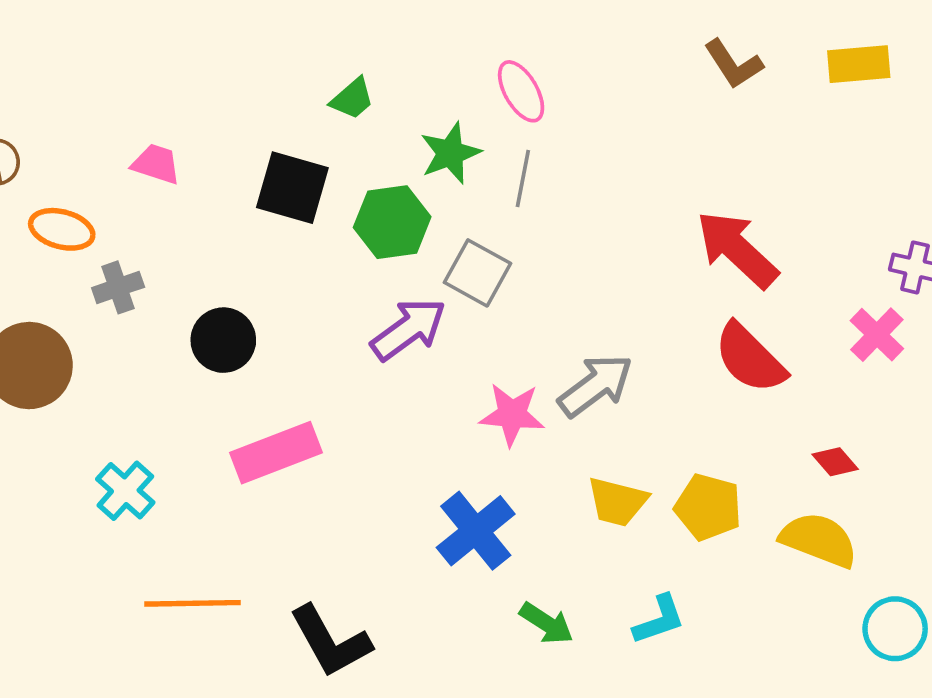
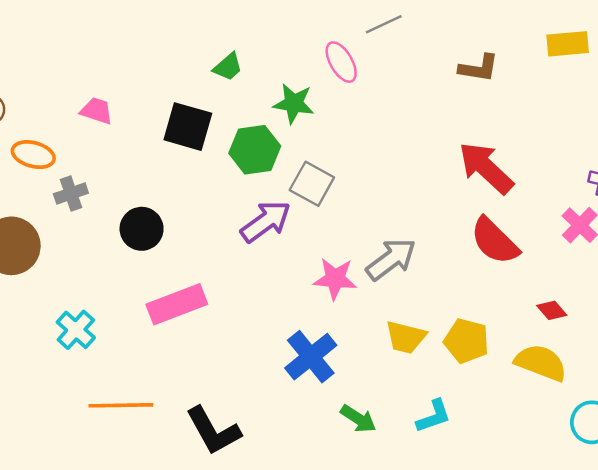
brown L-shape: (733, 64) -> (479, 68), moved, turned -48
green star: (450, 153) -> (294, 103), turned 30
gray line: (523, 179) -> (384, 24), moved, turned 54

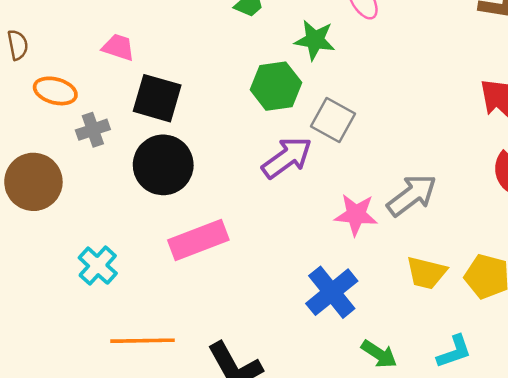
black square: (188, 127) -> (157, 98), moved
black circle: (142, 229) -> (163, 165), size x1.4

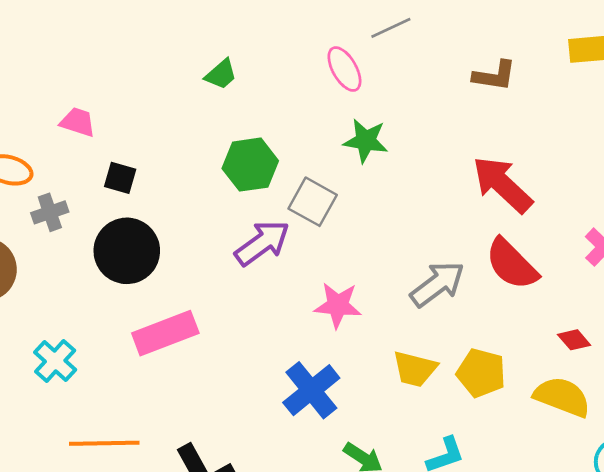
green star: (315, 40) -> (366, 141), moved
black square: (157, 98) -> (120, 178), size x0.6
gray arrow: (412, 195) -> (437, 284), moved

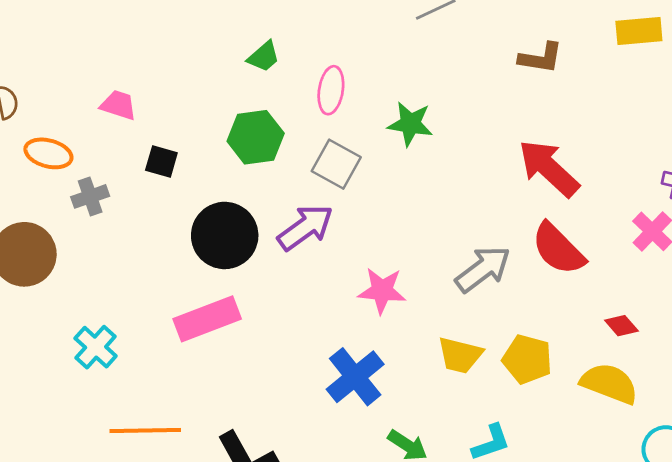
pink ellipse: (344, 69) -> (331, 90), moved, turned 39
green hexagon: (250, 165) -> (256, 137), moved
gray square: (313, 202) -> (336, 164), moved
black circle: (127, 251) -> (225, 235), moved

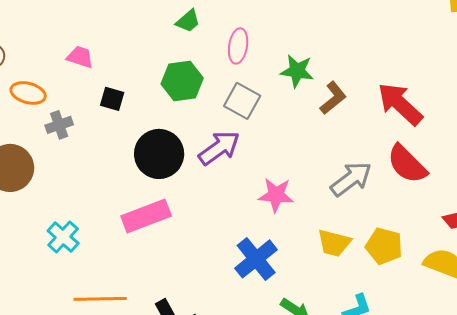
brown L-shape: (541, 58) -> (333, 98), moved, turned -48

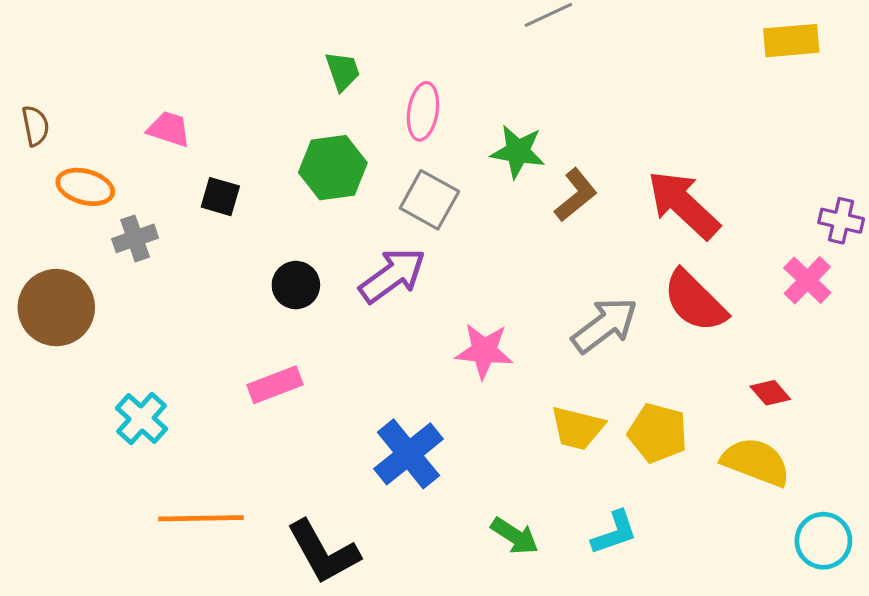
green trapezoid: (188, 21) -> (343, 71), turned -68
black circle: (159, 154) -> (296, 285), size x0.6
pink rectangle: (146, 216) -> (275, 385), size x0.7
blue cross: (256, 259) -> (408, 454), moved

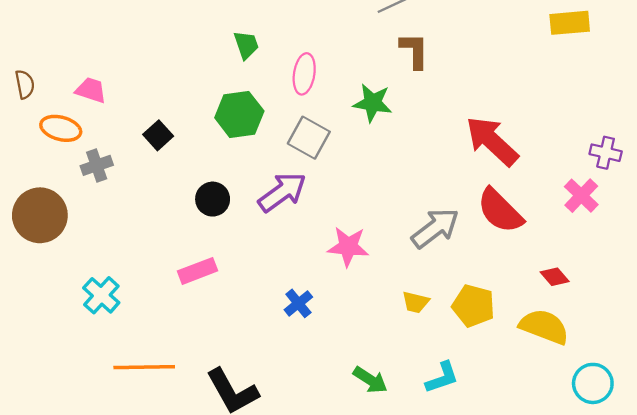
pink trapezoid: (169, 129) -> (91, 90), moved
brown L-shape: (576, 195) -> (414, 51), moved, turned -51
black square: (220, 197) -> (158, 135), turned 32
yellow trapezoid: (577, 428) -> (415, 302), size x0.7
blue cross: (408, 454) -> (298, 303), moved, size x0.6

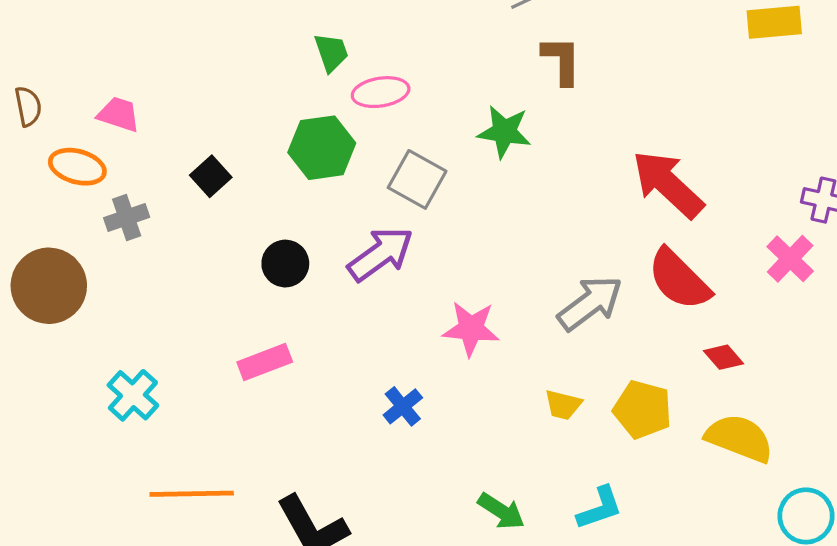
pink ellipse: (304, 74) -> (381, 92), moved, turned 72
red diamond: (555, 277) -> (723, 357), moved

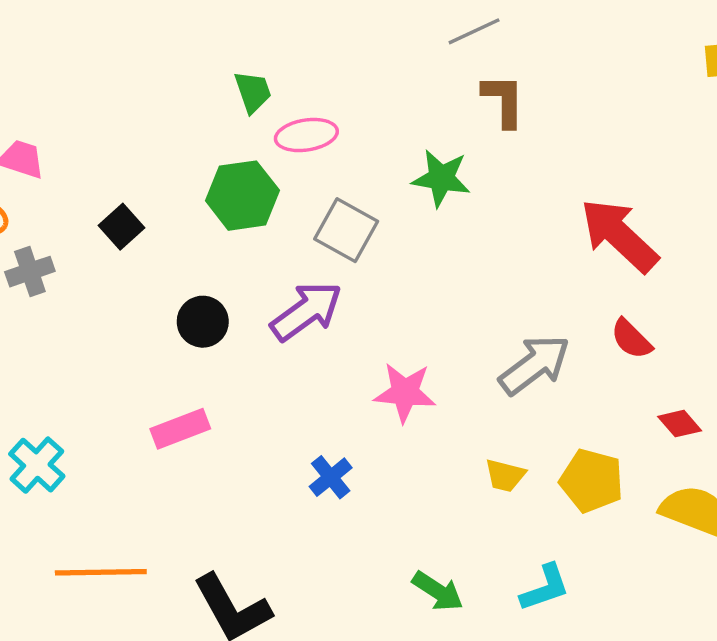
red semicircle: (679, 279) -> (631, 339), size x0.6

